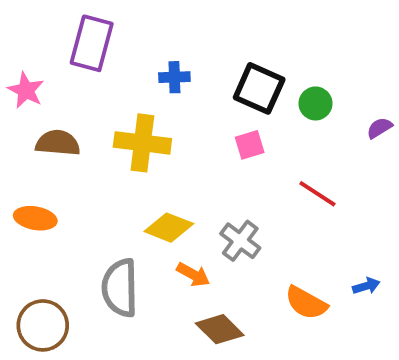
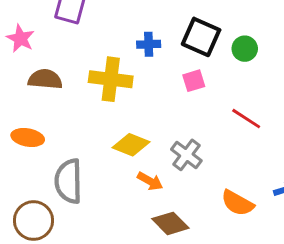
blue cross: (174, 77) -> (149, 44), moved
gray semicircle: (120, 288) -> (68, 181), moved

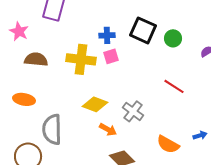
pink square: (194, 81) -> (111, 56), moved

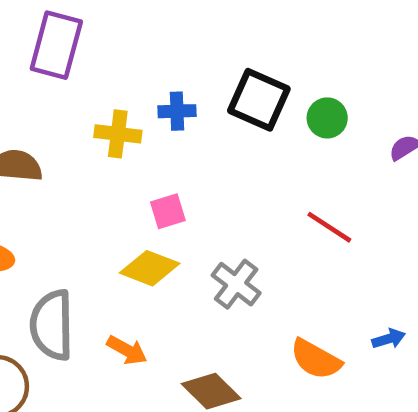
pink square: (111, 56) -> (168, 211), moved
yellow cross: (81, 59) -> (118, 134), moved, size x0.7
orange arrow: (108, 129) -> (127, 350), moved

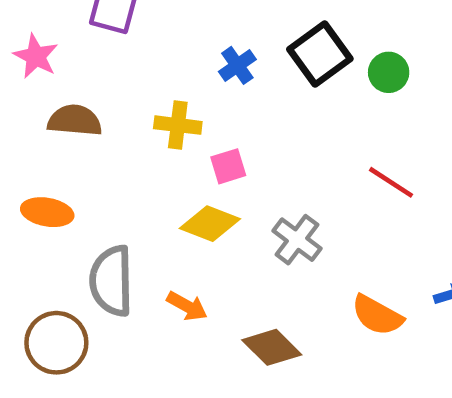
black square: (259, 100) -> (320, 54), turned 30
blue cross: (177, 111) -> (237, 65), turned -33
yellow cross: (118, 134) -> (178, 125), moved

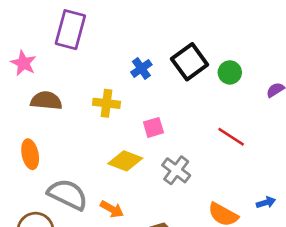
pink square: (228, 166) -> (153, 127), moved
orange ellipse: (47, 212) -> (30, 154), turned 68
gray semicircle: (111, 281) -> (68, 194), turned 117

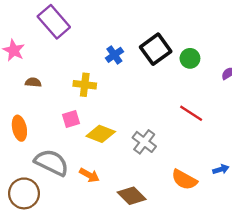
purple rectangle: (70, 30) -> (54, 22), turned -56
brown semicircle: (46, 101) -> (33, 82), size x0.6
pink square: (153, 127) -> (71, 119), moved

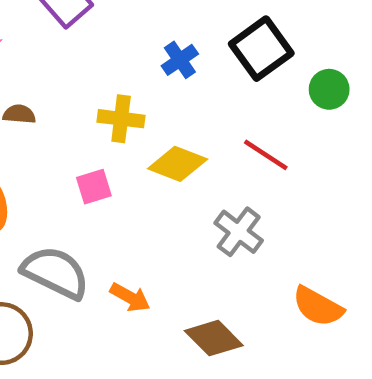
green circle: (190, 58) -> (329, 89), moved
red line: (191, 113) -> (266, 155), moved
yellow diamond: (101, 134) -> (178, 164), moved

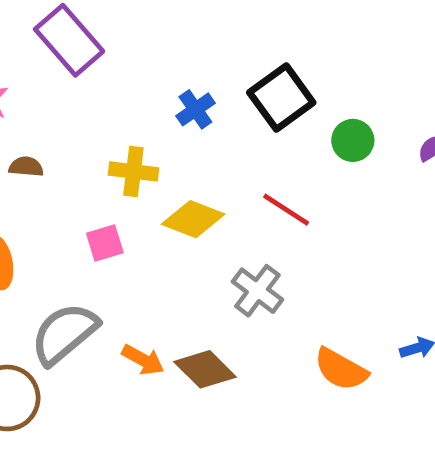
gray semicircle: (55, 273) -> (64, 334), turned -66
brown diamond: (214, 338) -> (205, 369), moved

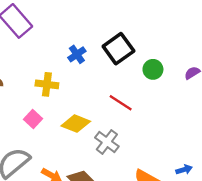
yellow diamond: (193, 219) -> (76, 124), moved
pink square: (105, 243) -> (33, 119), turned -30

